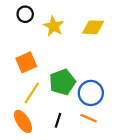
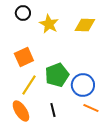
orange line: (89, 118) -> (91, 108), moved
black line: (58, 120) -> (53, 110), turned -32

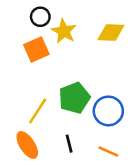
black circle: (23, 13) -> (40, 17), moved
orange square: (24, 57) -> (36, 49), moved
orange line: (91, 108) -> (108, 152), moved

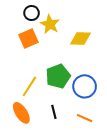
yellow diamond: (111, 32) -> (80, 38), moved

